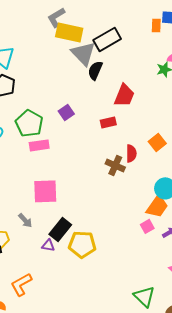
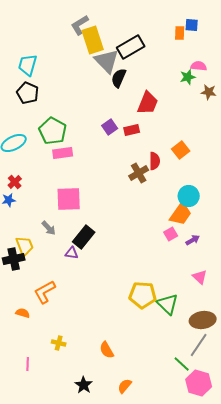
yellow rectangle: (69, 32) -> (93, 40), turned 60
purple square: (66, 112) -> (110, 127), moved
brown cross: (115, 165) -> (139, 173), turned 36
yellow pentagon: (82, 244) -> (143, 295), moved

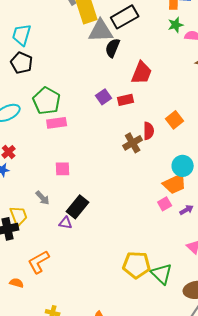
gray triangle: (107, 61) -> (101, 31), turned -48
green star: (188, 77) -> (176, 25), moved
pink square: (69, 199) -> (63, 169), size x0.6
orange trapezoid: (181, 214) -> (175, 184), turned 30

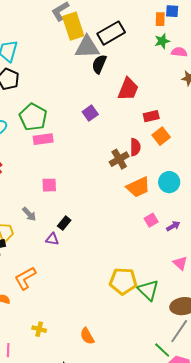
red rectangle: (126, 100) -> (151, 116), moved
orange trapezoid: (175, 184) -> (138, 187), moved
black rectangle: (78, 207) -> (64, 223), size x0.6

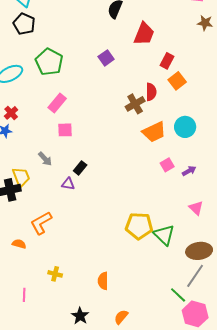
red rectangle: (151, 116) -> (167, 61), turned -49
pink rectangle: (43, 139) -> (57, 103), moved, turned -42
orange semicircle: (87, 336) -> (103, 281), turned 30

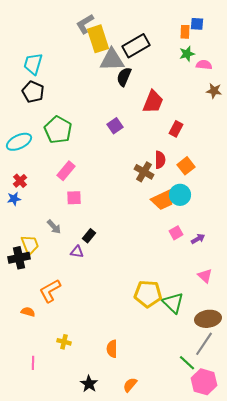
orange square: (177, 81) -> (186, 166), moved
brown cross: (135, 104) -> (144, 172), turned -30
cyan circle: (185, 127) -> (180, 195), moved

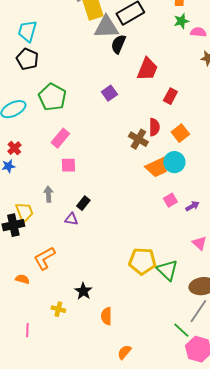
gray arrow: (54, 227) -> (48, 194), turned -140
black star: (89, 384) -> (83, 291), moved

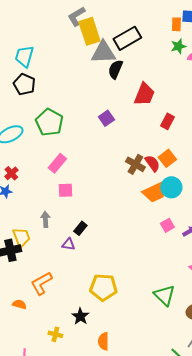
red semicircle: (154, 127) -> (152, 163), moved, turned -36
orange square: (180, 133) -> (167, 158), moved
yellow pentagon: (142, 261) -> (103, 287), moved

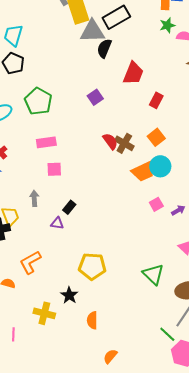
pink rectangle: (57, 163) -> (46, 142), turned 42
red semicircle: (152, 163) -> (110, 141), moved
yellow cross: (55, 334) -> (44, 313), size x1.5

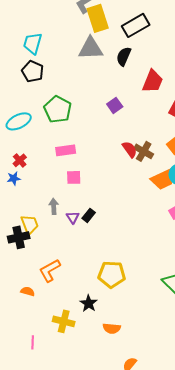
gray triangle: (92, 31) -> (91, 48), moved
purple triangle: (57, 223) -> (73, 217), moved, turned 48
orange semicircle: (92, 320) -> (112, 328), turned -84

